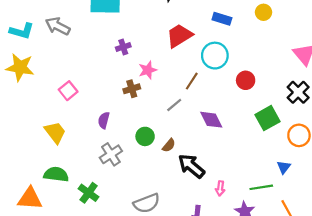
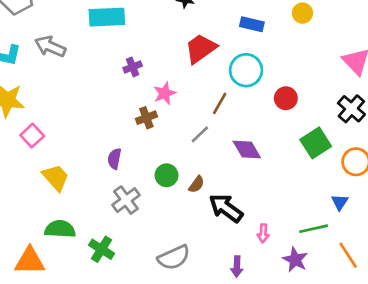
pink square: (68, 91) -> (32, 136), moved

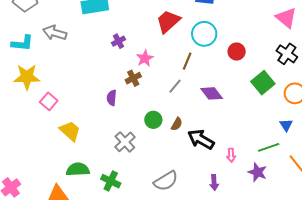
purple semicircle: (114, 159) -> (112, 98), moved

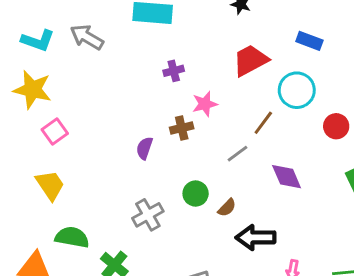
yellow trapezoid: (70, 131) -> (50, 185), moved
black arrow: (201, 139) -> (256, 237), turned -44

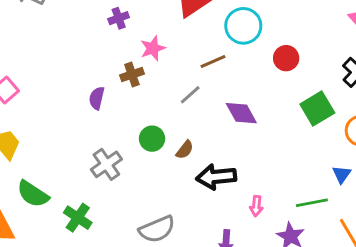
brown line: (263, 123) -> (213, 62), turned 35
green semicircle: (72, 237) -> (33, 194), turned -152

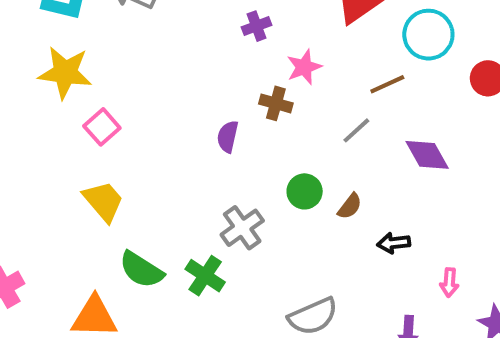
brown cross: (132, 75) -> (276, 103), turned 35
black arrow: (216, 177) -> (394, 243), size x0.6
green cross: (78, 218) -> (205, 276), moved

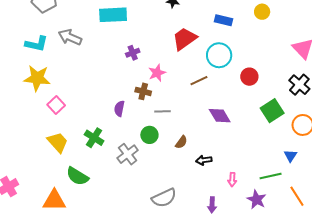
gray line: (356, 130) -> (162, 111), moved, turned 42
green circle: (305, 191) -> (149, 135), moved
green cross: (205, 276) -> (94, 138), moved

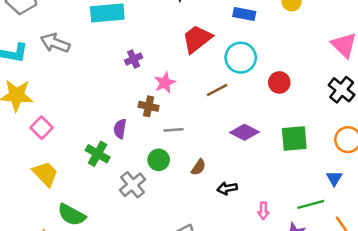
green square: (272, 111) -> (294, 138), moved, turned 30
purple diamond: (220, 116) -> (245, 132), turned -30
green cross: (94, 138) -> (98, 154), moved

